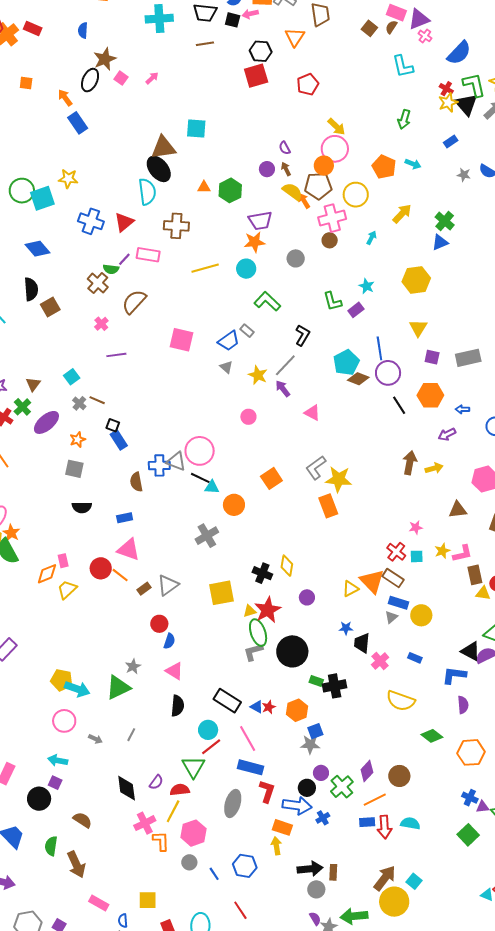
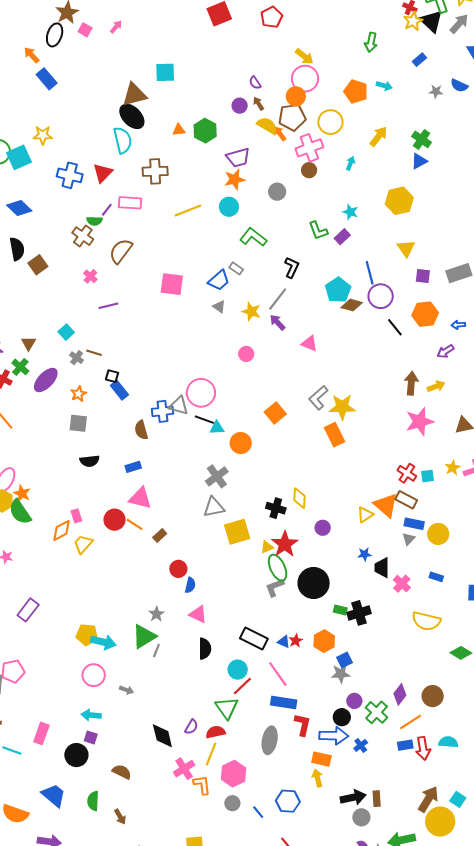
pink star: (416, 527) -> (420, 422), moved, size x2.0
gray triangle: (168, 585) -> (214, 507), moved, turned 30
gray line: (131, 735) -> (156, 651), moved
brown arrow: (76, 864) -> (120, 817), size x0.6

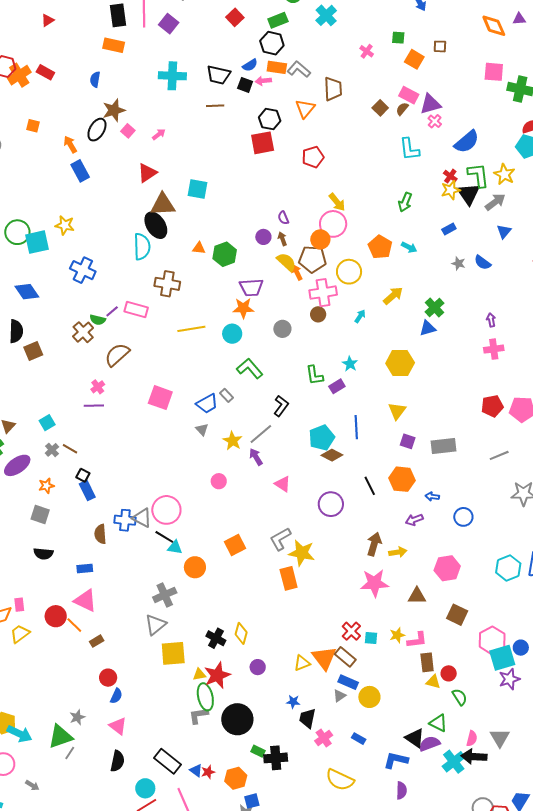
red triangle: (103, 173) -> (147, 173), moved
pink cross: (90, 276) -> (98, 387), moved
purple circle: (381, 296) -> (331, 504), moved
gray triangle: (214, 507) -> (155, 625), turned -40

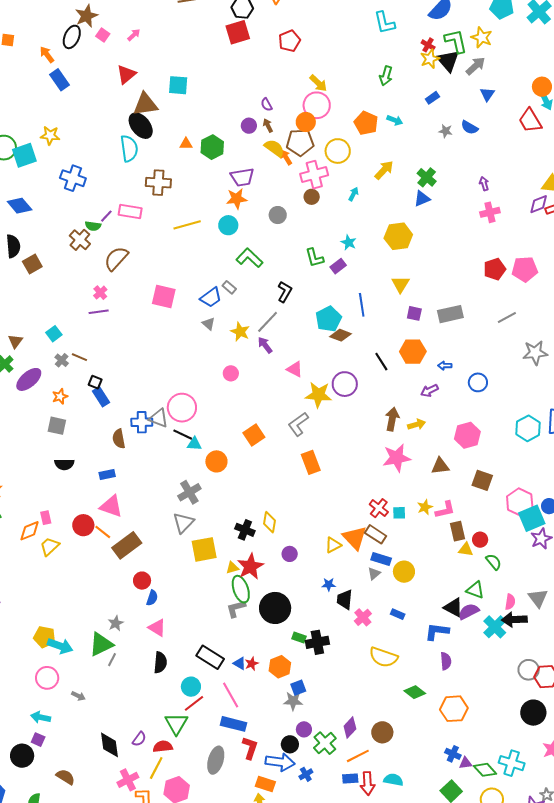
yellow star: (302, 553) -> (318, 395), moved
brown rectangle: (97, 641) -> (127, 545), size x2.0

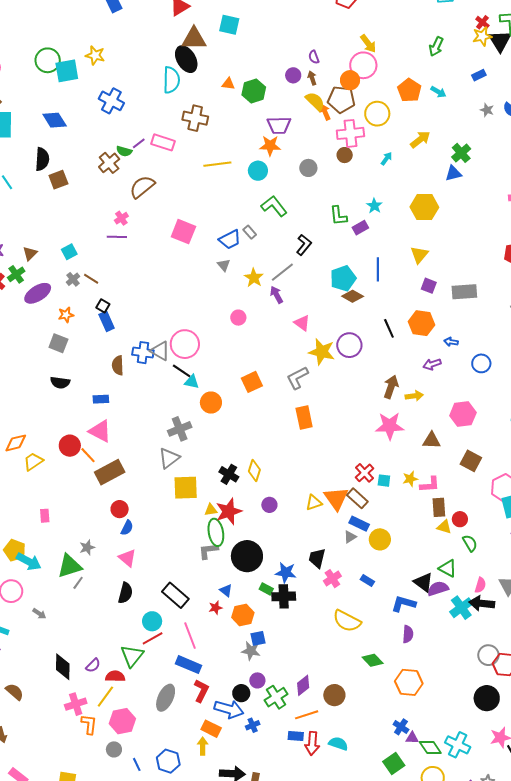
pink rectangle: (46, 518) -> (45, 516), moved
blue star: (329, 584) -> (286, 573), moved, size x1.5
blue triangle: (240, 663) -> (226, 590), moved

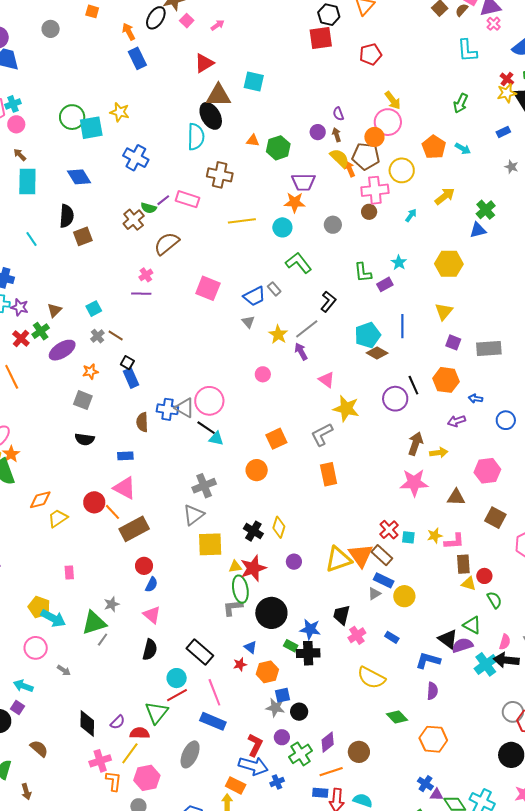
purple circle: (349, 345) -> (395, 399), moved
orange circle: (211, 403) -> (257, 470), moved
yellow triangle: (314, 503) -> (338, 559), size x1.6
red L-shape: (201, 691) -> (255, 745), moved
black circle: (241, 693) -> (299, 712), moved

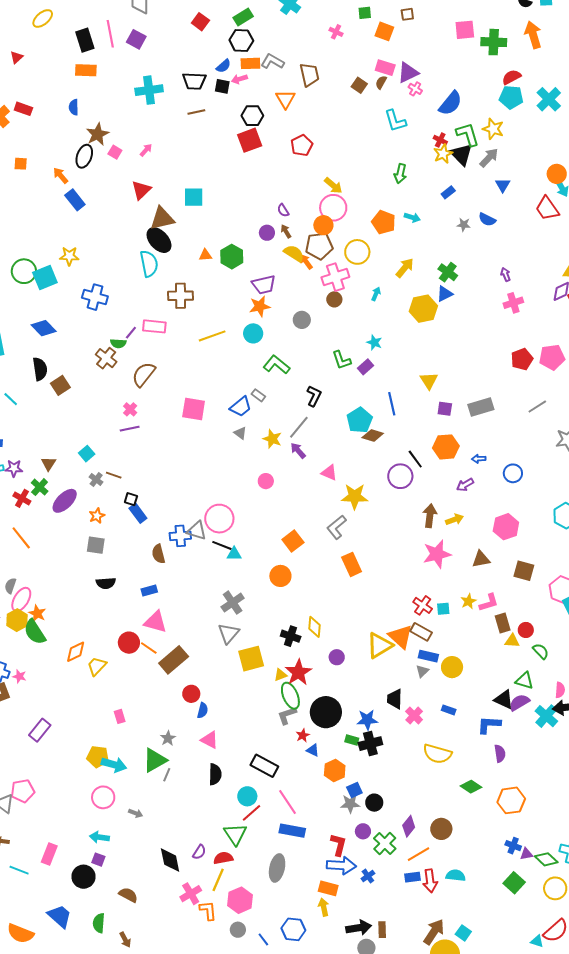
yellow hexagon: (449, 264) -> (423, 309), moved
red star: (240, 664) -> (303, 735), moved

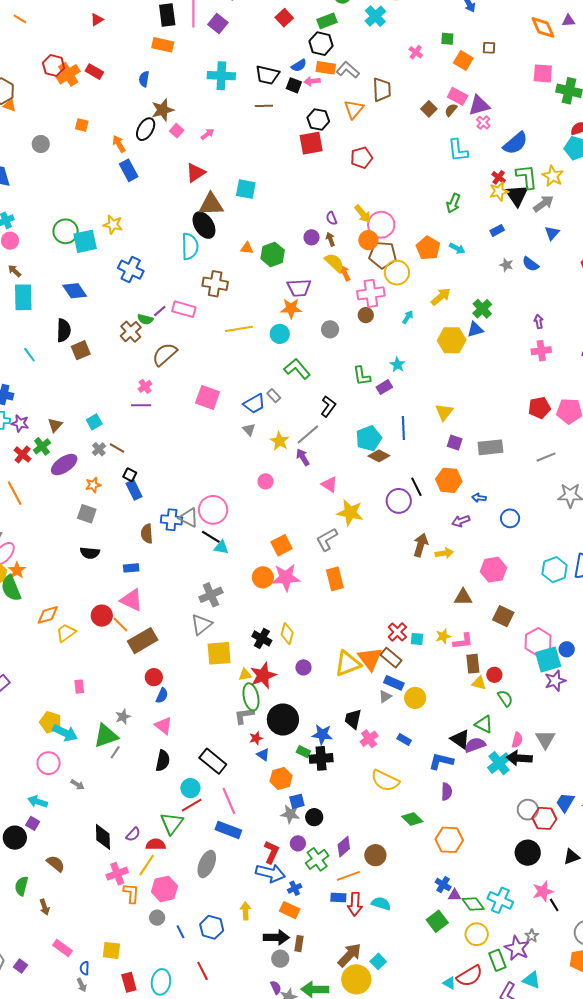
yellow arrow: (333, 186) -> (363, 214), moved
brown pentagon: (319, 246) -> (383, 255), moved
pink star: (437, 554) -> (286, 577), moved
orange rectangle: (328, 888) -> (290, 910), moved

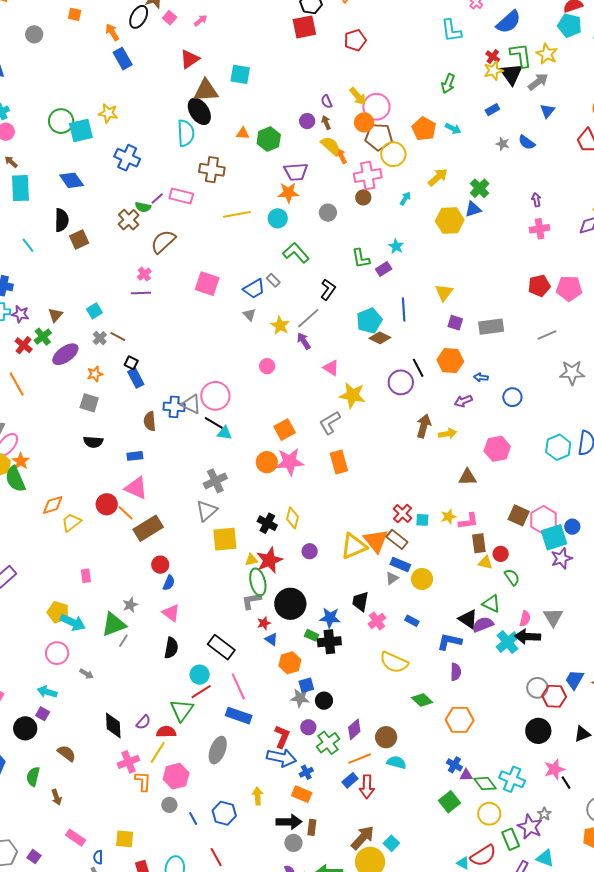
brown square: (503, 616) -> (519, 515), moved
blue rectangle: (338, 897) -> (350, 780), turned -42
cyan semicircle: (381, 904) -> (396, 762), moved

